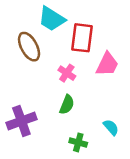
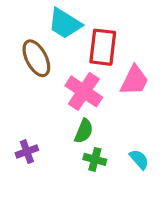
pink cross: (67, 73) -> (84, 91), size x1.6
purple cross: (21, 121) -> (27, 152), size x0.6
green cross: (78, 142) -> (95, 159), moved

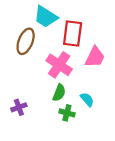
brown ellipse: (36, 58) -> (26, 41), turned 50
cyan semicircle: (139, 159) -> (87, 99), moved

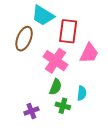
cyan semicircle: (87, 99) -> (82, 93), turned 48
purple cross: (19, 107) -> (31, 111), moved

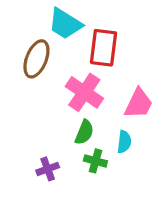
pink trapezoid: (89, 53) -> (139, 104), moved

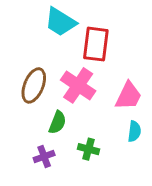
brown ellipse: (36, 59) -> (34, 85), moved
green semicircle: (84, 132) -> (57, 122), moved
cyan semicircle: (124, 142) -> (134, 131), moved

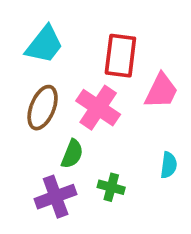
cyan trapezoid: (60, 22) -> (44, 45), moved, turned -84
pink trapezoid: (128, 96) -> (161, 91), moved
purple cross: (44, 156) -> (56, 197), size x1.5

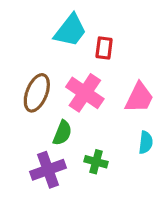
cyan trapezoid: (44, 45) -> (70, 30), moved
red rectangle: (120, 56) -> (104, 48), size x0.6
pink trapezoid: (161, 91) -> (139, 98), moved

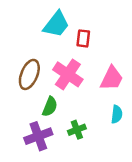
green cross: (96, 162) -> (77, 130), turned -36

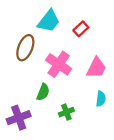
red rectangle: (83, 38) -> (81, 29), moved, turned 40
brown ellipse: (29, 74) -> (25, 48), moved
purple cross: (38, 136) -> (19, 118), moved

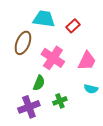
cyan trapezoid: (49, 21) -> (44, 19), turned -120
cyan semicircle: (101, 99) -> (91, 89), turned 96
purple cross: (19, 118) -> (29, 107), moved

